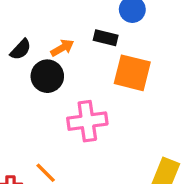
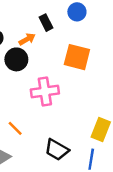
black rectangle: (106, 38) -> (46, 23), moved, turned 49

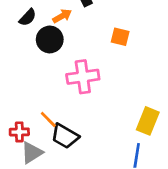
orange square: (77, 57) -> (120, 37), size x0.6
black trapezoid: (57, 150) -> (65, 136), moved

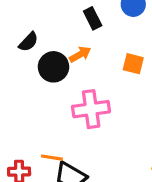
orange arrow: (62, 16) -> (80, 54), moved
orange line: (48, 120) -> (52, 158), turned -36

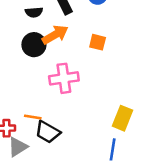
black semicircle: (28, 42) -> (34, 12), moved, turned 42
orange arrow: (80, 54) -> (55, 35), size x1.5

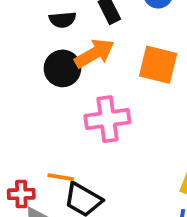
orange square: (98, 42) -> (158, 65), size x1.5

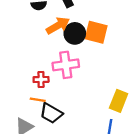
black circle: (62, 68) -> (75, 33), moved
red cross: (21, 194) -> (41, 80), moved

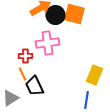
orange line: (38, 100) -> (22, 74), turned 56
black trapezoid: (51, 113) -> (34, 86), turned 35

